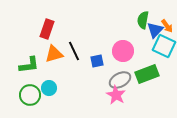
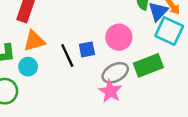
black line: (74, 51) -> (67, 56), moved
cyan circle: (49, 88) -> (28, 67), moved

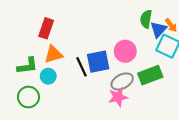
blue square: (87, 49) -> (98, 62), size x1.6
pink star: (110, 91) -> (118, 97), turned 30

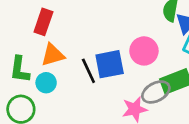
green L-shape: (27, 66) -> (20, 69), turned 105
gray ellipse: (122, 81) -> (156, 92), moved

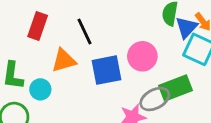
orange triangle: (53, 55) -> (64, 60), moved
black line: (88, 71) -> (84, 31), moved

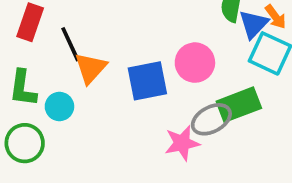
red rectangle: (38, 26) -> (30, 22), moved
black line: (84, 31) -> (70, 44), moved
orange triangle: (64, 60) -> (91, 68), turned -32

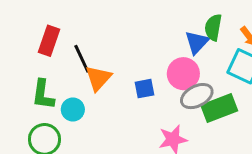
blue triangle: (254, 24) -> (197, 42), moved
blue square: (147, 81) -> (145, 89), size x0.6
gray ellipse: (211, 119) -> (197, 96), moved

